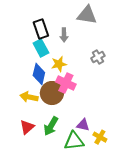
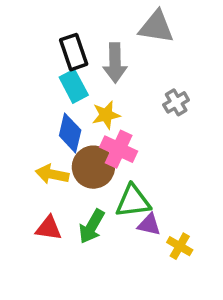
gray arrow: (64, 35) -> (115, 63), size x1.5
red triangle: (27, 127) -> (49, 228), turned 49
green triangle: (74, 141) -> (133, 201), moved

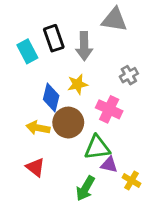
cyan rectangle: (74, 86) -> (27, 51), moved
pink cross: (119, 149) -> (109, 109), moved
green arrow: (92, 226) -> (85, 188), moved
red triangle: (49, 228) -> (35, 167), turned 30

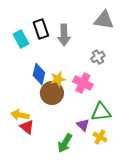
gray triangle: (114, 20) -> (104, 20), moved
yellow star: (77, 84) -> (58, 79), moved
yellow arrow: (38, 128) -> (20, 115), moved
green triangle: (97, 148) -> (101, 112), moved
purple triangle: (109, 165) -> (83, 125), turned 32

